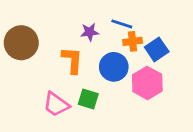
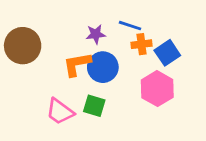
orange L-shape: (72, 60) -> (77, 64), turned -104
blue circle: (114, 67) -> (103, 67), moved

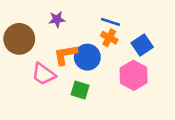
purple star: (96, 34) -> (57, 19), moved
orange cross: (141, 44) -> (109, 38), moved, turned 35
pink trapezoid: (60, 112) -> (44, 74), moved

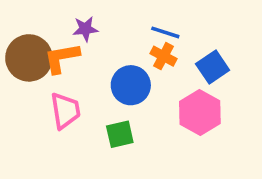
orange L-shape: (65, 55) -> (62, 58), moved
pink trapezoid: (44, 74) -> (65, 111), turned -135
green square: (80, 90) -> (120, 134), turned -30

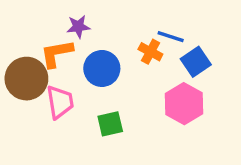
blue line: (165, 32) -> (171, 37), moved
brown circle: (29, 58) -> (26, 79), moved
blue circle: (131, 85) -> (102, 68), moved

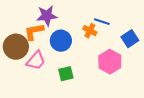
purple star: (78, 27) -> (47, 16), size x1.5
blue square: (196, 62) -> (130, 39), moved
pink trapezoid: (60, 102) -> (36, 61), turned 50

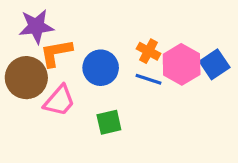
purple star: (47, 16) -> (36, 26), moved
blue line: (102, 22) -> (149, 79), moved
pink hexagon: (110, 62) -> (182, 64), moved

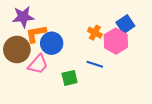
blue square: (215, 64) -> (125, 24), moved
blue circle: (101, 68) -> (52, 43), moved
blue line: (149, 79) -> (95, 64), moved

